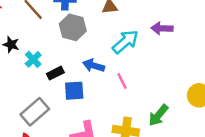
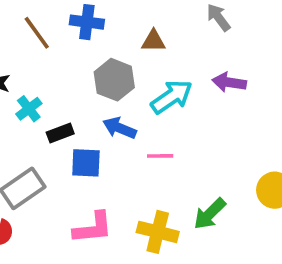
gray hexagon: (73, 27) -> (114, 80), moved
pink line: (122, 81) -> (160, 156), turned -70

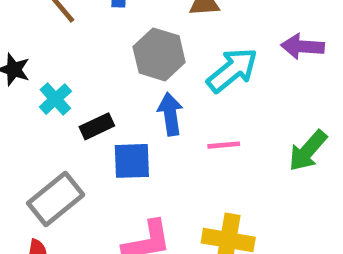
blue arrow: (119, 128) -> (170, 114), turned 64
green arrow: (210, 214) -> (308, 151), moved

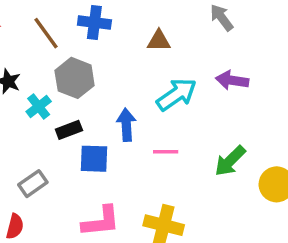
gray hexagon: (159, 54) -> (75, 78), moved
gray rectangle: (56, 199) -> (33, 184), size x0.7

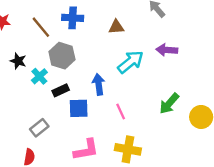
pink line: (166, 152) -> (121, 112), moved, turned 70

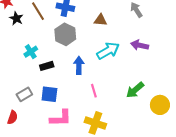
gray hexagon: (62, 56) -> (65, 34), moved
black star: (18, 61) -> (16, 18), moved
blue square: (79, 108) -> (49, 94), moved

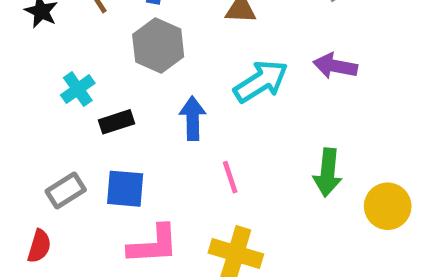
green arrow: (135, 90) -> (328, 172), turned -42

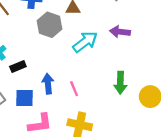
gray hexagon: (158, 46) -> (50, 25), moved
blue arrow: (193, 118) -> (48, 84), moved

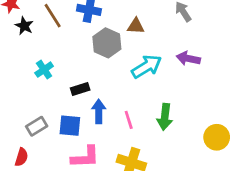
black rectangle: (18, 67) -> (80, 89), moved
green arrow: (120, 83) -> (165, 117), moved

